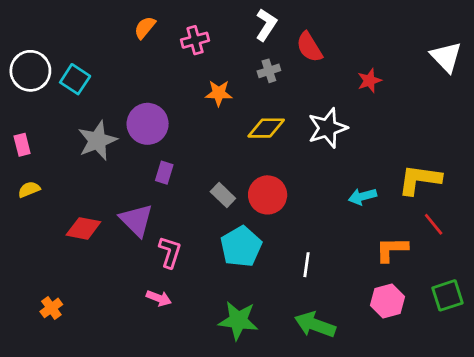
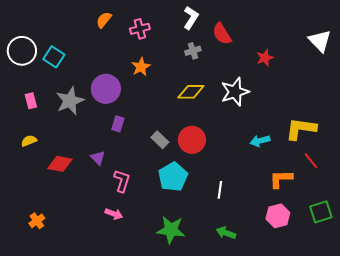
orange star: (219, 93) -> (141, 67), moved, turned -30
pink rectangle: (22, 145) -> (31, 101), moved
yellow semicircle: (29, 189) -> (29, 141), moved
purple triangle: (136, 220) -> (98, 158), size x0.6
green arrow: (315, 325) -> (226, 233), size x0.7

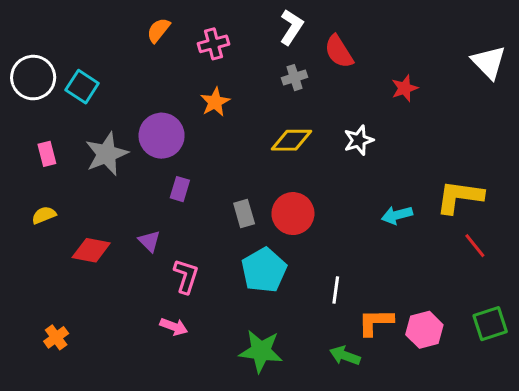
white star: (235, 92) -> (359, 140), size x0.7
gray rectangle: (160, 140) -> (244, 214), turned 30
orange L-shape: (281, 179) -> (376, 322), moved

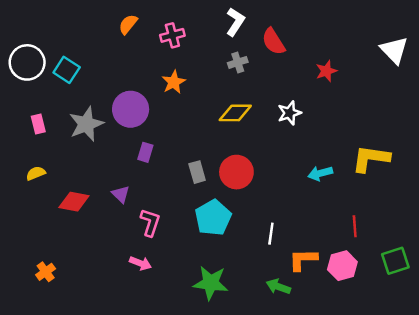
red line: (475, 246) -> (355, 226), moved, turned 35

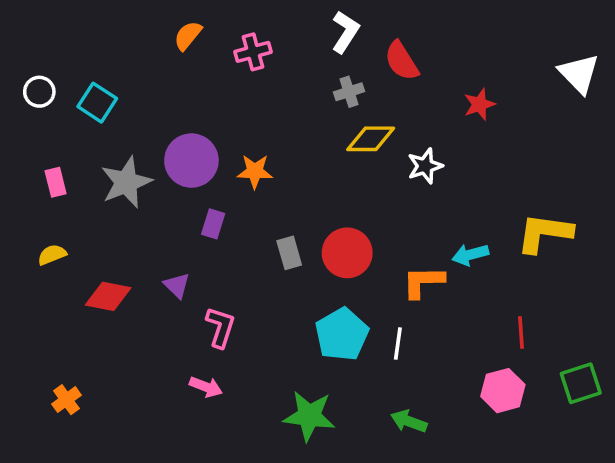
white circle: (27, 62) -> (39, 92), size x0.6
orange star: (174, 82) -> (255, 171), moved, turned 30
yellow diamond: (235, 113) -> (371, 139), moved
cyan pentagon: (213, 218) -> (342, 334), moved
orange L-shape: (303, 259) -> (423, 282), moved

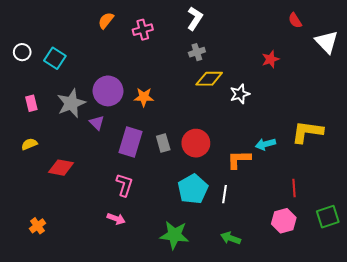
red semicircle: (401, 61) -> (295, 20), moved, size x0.7
purple rectangle: (213, 224) -> (130, 142), moved, size x1.8
purple triangle: (177, 285) -> (97, 123), moved

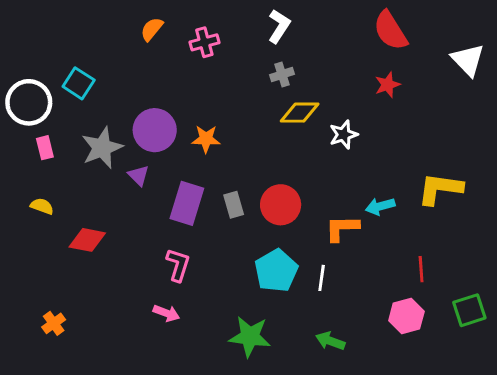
red semicircle: (295, 20) -> (390, 31), moved, size x1.8
white circle: (22, 52) -> (29, 102), moved, size x1.8
yellow semicircle: (29, 144) -> (42, 206), turned 42

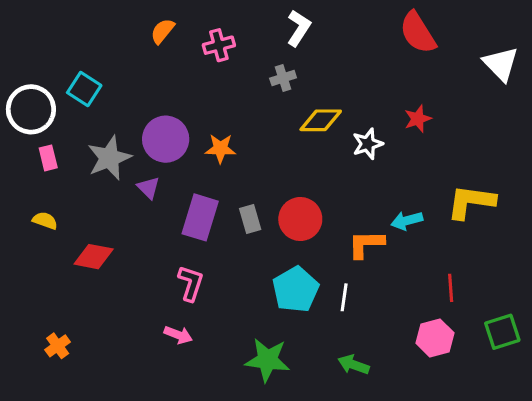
gray cross: (282, 75) -> (283, 78), moved
red star: (387, 85) -> (418, 119), moved

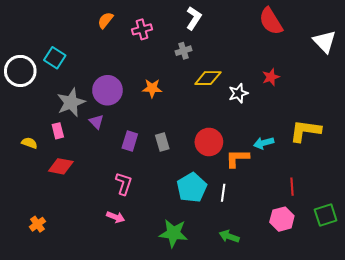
orange star: (220, 149) -> (152, 88), moved
pink rectangle: (48, 158) -> (58, 131), moved
purple rectangle: (200, 217) -> (130, 141), size x0.7
red circle: (300, 219) -> (209, 142), moved

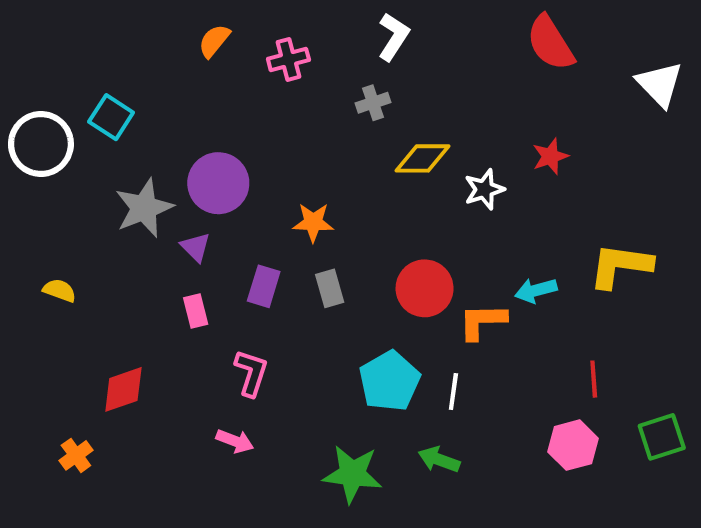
orange star: (152, 88) -> (313, 222), moved
pink rectangle: (58, 131) -> (196, 311), moved
red diamond: (61, 166) -> (123, 389), moved, turned -30
green arrow: (229, 236) -> (439, 460), moved

